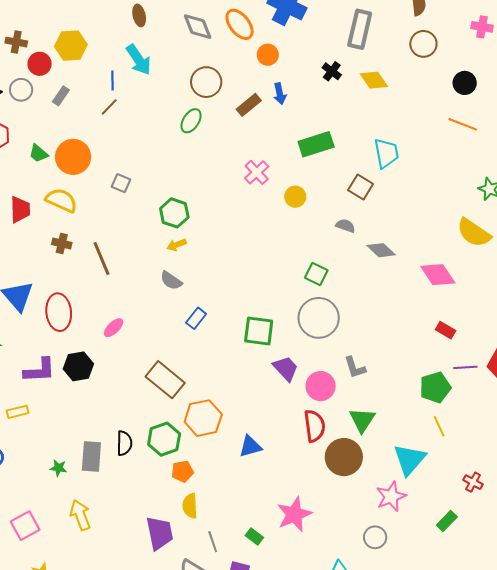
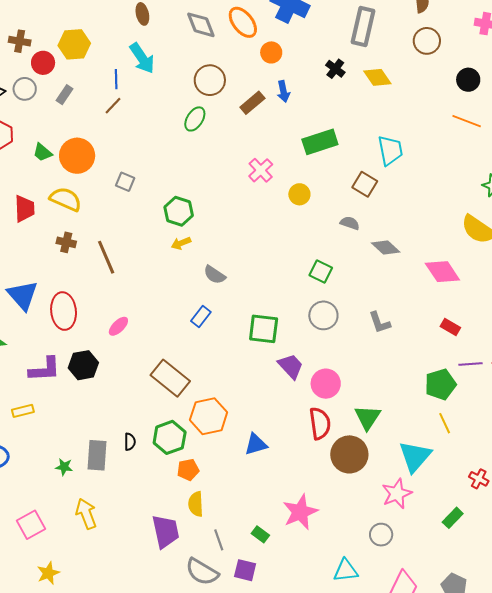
gray semicircle: (171, 281) -> (215, 275), moved
gray circle: (319, 318) -> (323, 315), size x0.7
gray L-shape: (355, 367) -> (380, 323), moved
black semicircle: (124, 443) -> (130, 442), size x0.7

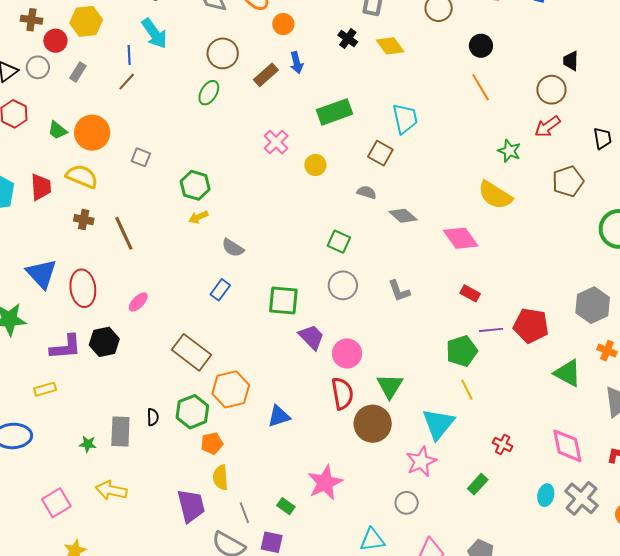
orange line: (467, 121) -> (481, 87), turned 40
yellow arrow: (86, 514) -> (111, 490), turned -56

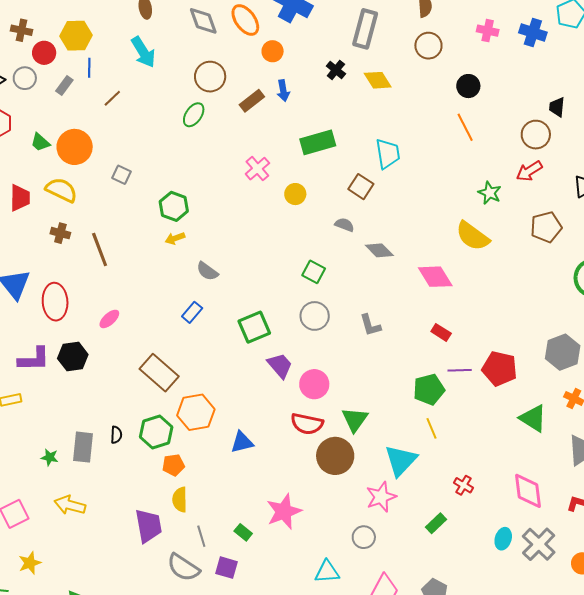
blue line: (129, 55) -> (89, 68), moved
green square: (283, 301) -> (254, 327), turned -32
red semicircle: (342, 393) -> (307, 424), turned 108

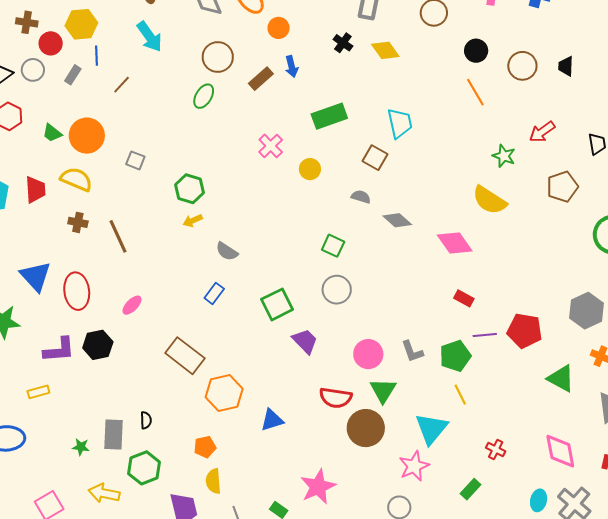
brown circle: (536, 135) -> (522, 66), moved
gray L-shape: (370, 325) -> (412, 351), moved
pink circle: (314, 384) -> (368, 354), moved
green hexagon: (156, 432) -> (144, 468), moved

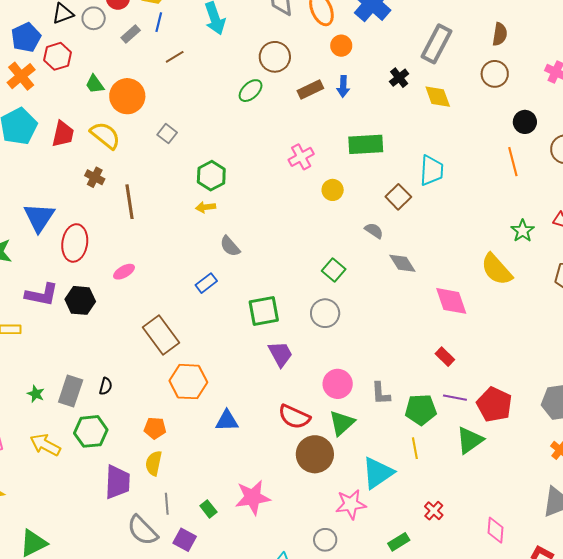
green triangle: (561, 378) -> (470, 440), moved, turned 40
pink diamond: (560, 451) -> (496, 530), size x0.7

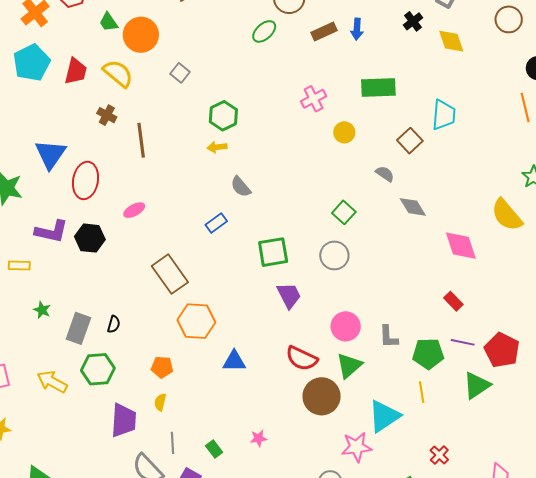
green star: (36, 394) -> (42, 310), moved
yellow semicircle: (154, 463) -> (160, 402), size x0.7
pink star: (253, 497) -> (259, 438), size x0.5

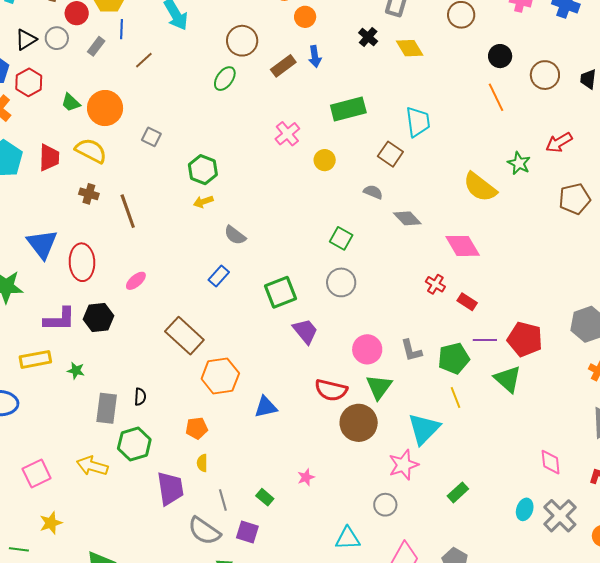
yellow semicircle: (507, 215) -> (480, 187), moved
yellow rectangle: (19, 266) -> (35, 359), size x1.4
green star: (42, 310) -> (76, 371), moved
green triangle: (477, 385) -> (508, 379), turned -32
red cross: (439, 455) -> (435, 284), moved

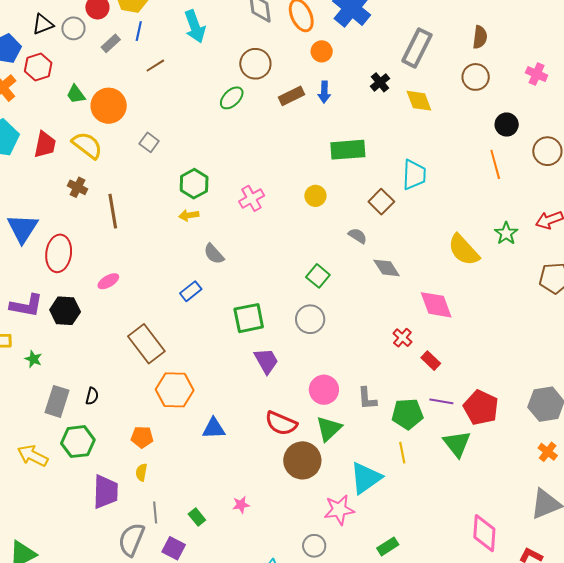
pink cross: (287, 134) -> (252, 198), moved
pink diamond: (551, 462) -> (484, 533), size x1.4
gray semicircle: (204, 531) -> (131, 540), turned 68

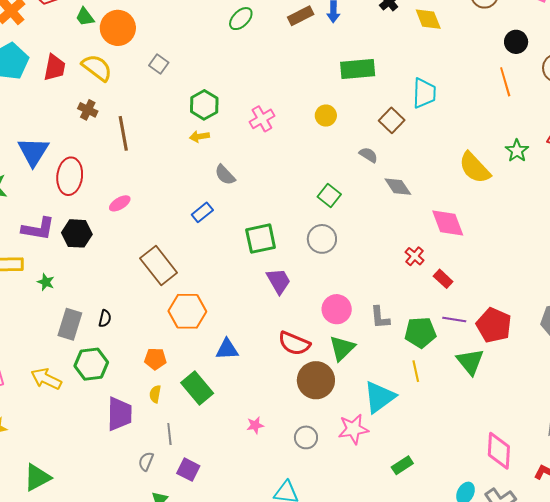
green rectangle: (197, 517) -> (197, 388), moved, size x1.8
gray semicircle: (131, 540) -> (146, 461), size x0.6
gray circle: (314, 546) -> (306, 437), moved

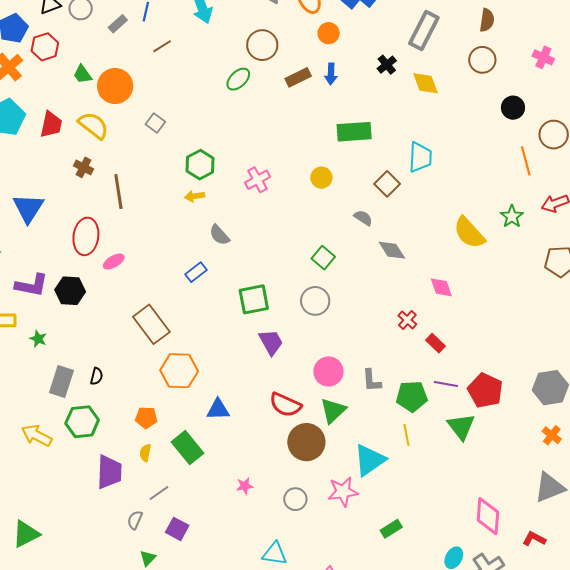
orange line: (505, 82) -> (526, 161), moved
red ellipse: (70, 176) -> (86, 236), moved
pink diamond: (448, 223) -> (441, 287), size x0.7
gray line: (169, 434) -> (159, 493), turned 60

